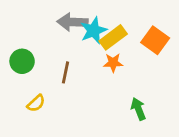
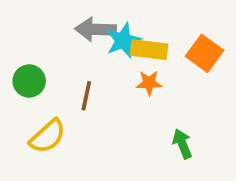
yellow rectangle: (113, 37) -> (149, 50), turned 44
yellow semicircle: (36, 103) -> (48, 136), size x1.5

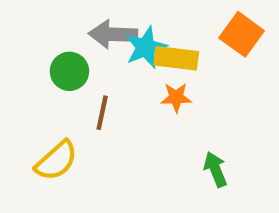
orange square: (204, 53) -> (242, 34), moved
green circle: (29, 81) -> (69, 71), moved

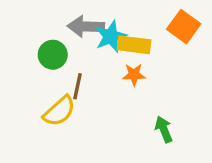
yellow semicircle: (56, 161) -> (59, 111), moved

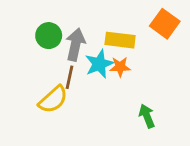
gray arrow: (86, 27) -> (75, 45), moved, turned 100
cyan star: (111, 36) -> (99, 64), moved
green circle: (53, 55) -> (49, 36), moved

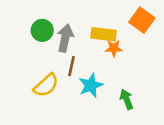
cyan star: (99, 64) -> (91, 85), moved
orange star: (120, 67) -> (114, 48), moved
brown line: (69, 77) -> (72, 66), moved

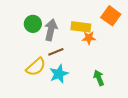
brown line: (72, 66) -> (56, 52), turned 56
cyan star: (91, 85) -> (59, 74), moved

